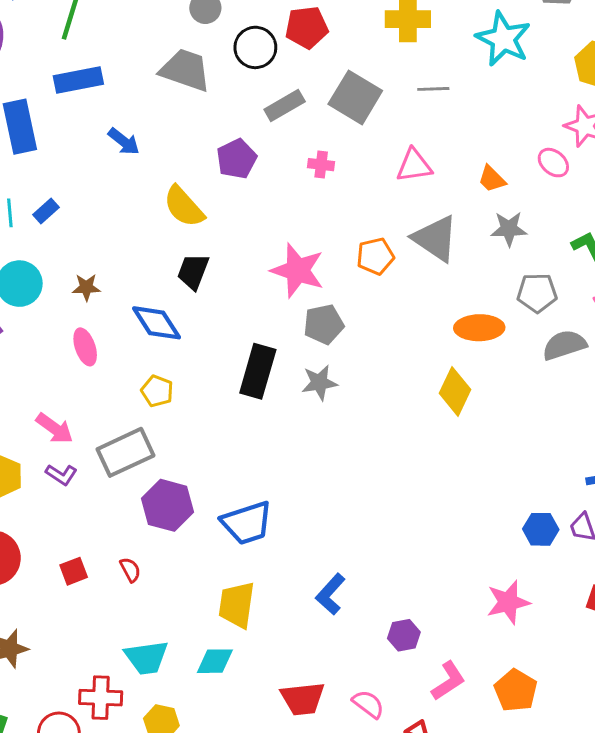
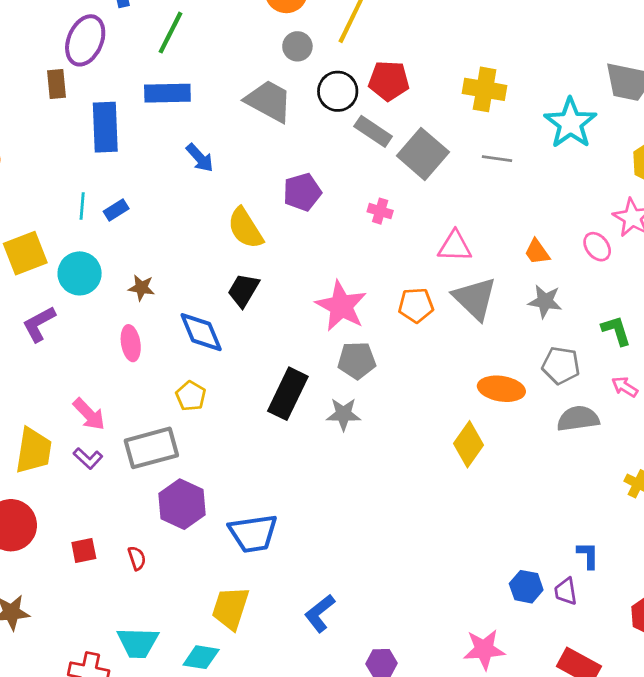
gray rectangle: (285, 105) -> (373, 131), moved, turned 54
pink triangle: (414, 166) -> (455, 246), moved

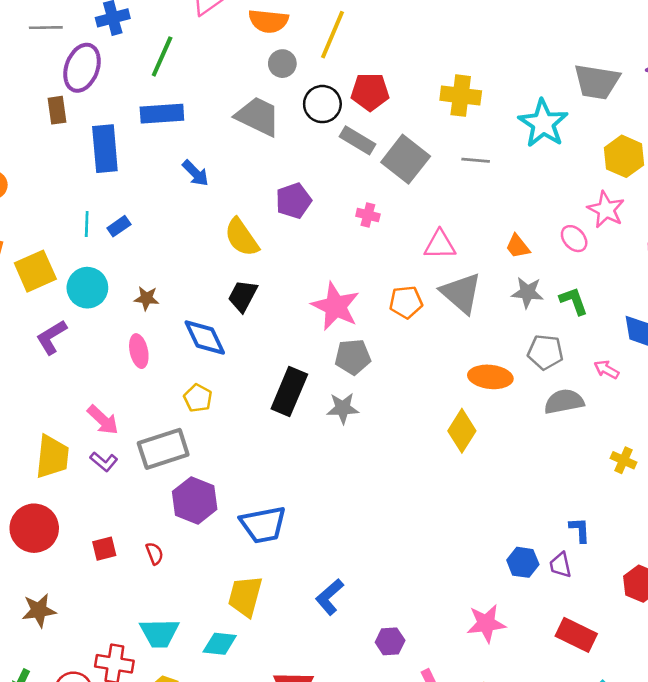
green L-shape: (616, 331) -> (574, 301), moved

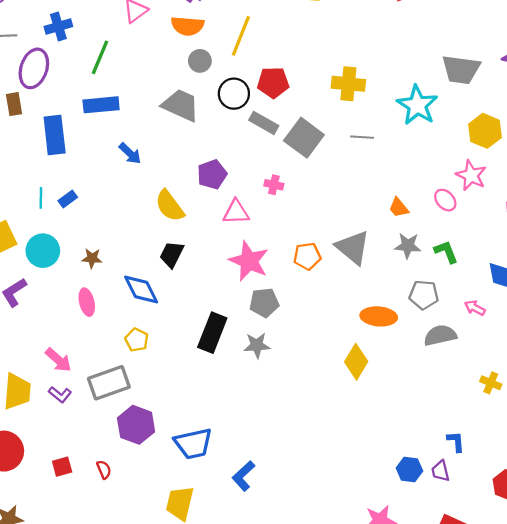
pink triangle: (440, 245) -> (236, 212), moved
blue L-shape: (329, 597) -> (243, 476), moved

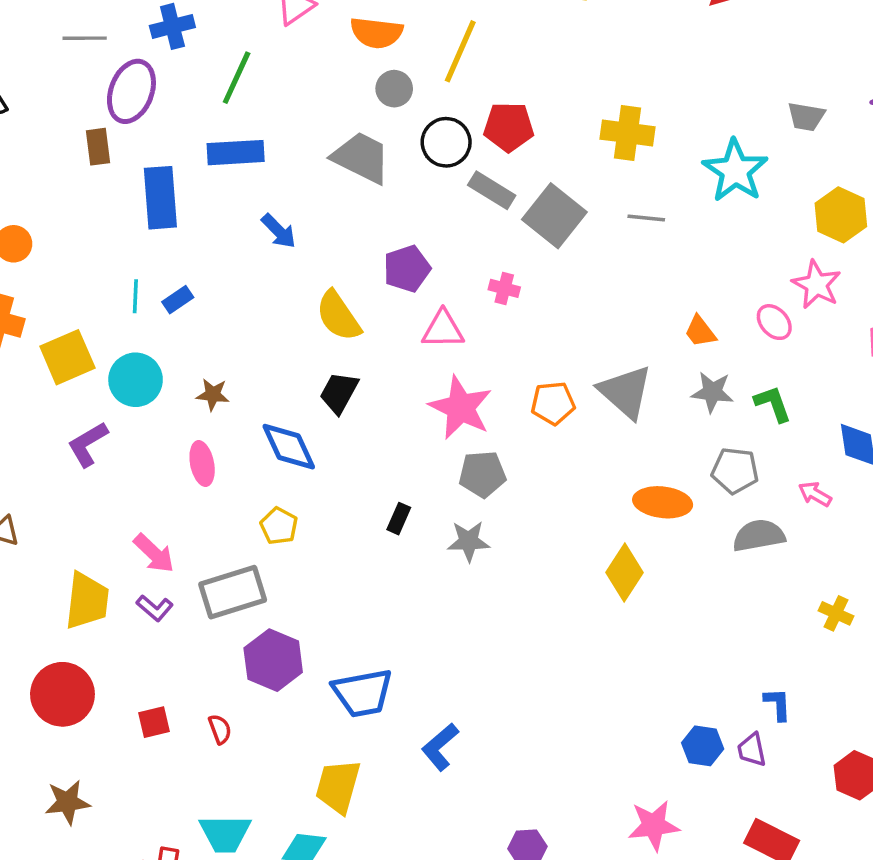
gray trapezoid: (461, 70) -> (806, 117), size x0.6
black rectangle: (212, 333) -> (399, 519), size x0.5

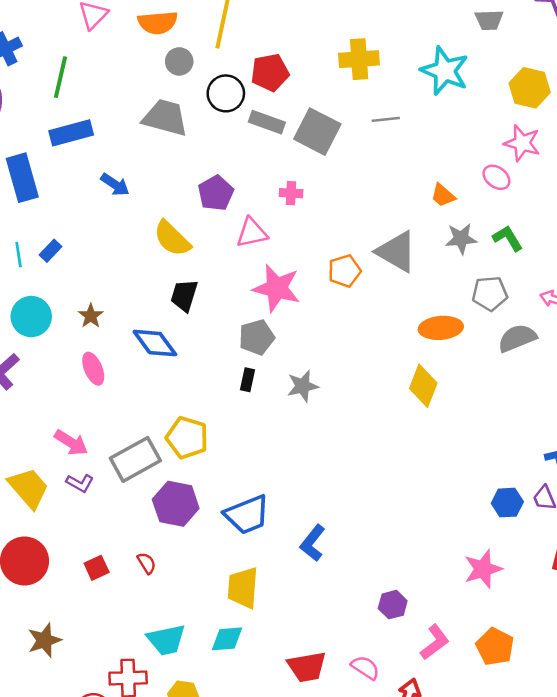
brown star: (213, 394) -> (91, 316), turned -30
gray pentagon: (482, 474) -> (257, 337), moved
yellow pentagon: (279, 526) -> (187, 438), moved, size x1.5
yellow trapezoid: (87, 601) -> (29, 488), turned -36

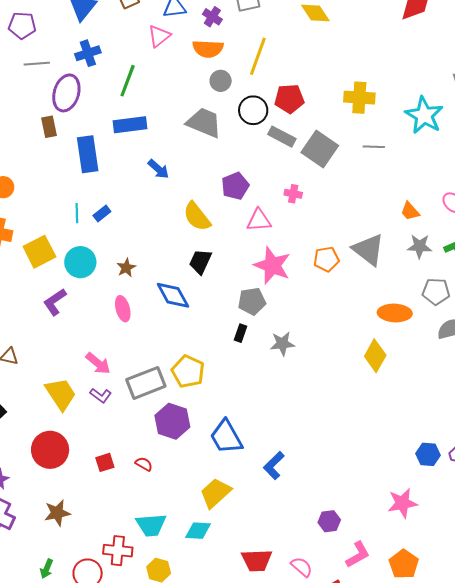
blue trapezoid: (247, 515) -> (226, 437), turned 75
red semicircle: (147, 563) -> (144, 464), turned -36
yellow trapezoid: (243, 588) -> (216, 493), turned 36

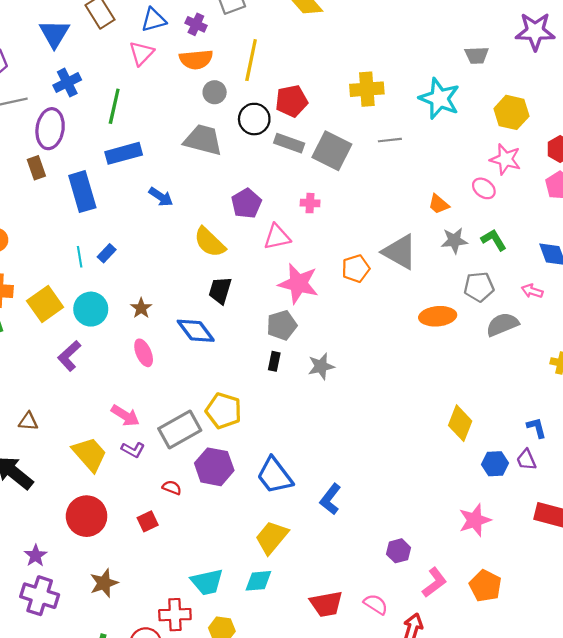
yellow diamond: (375, 356) -> (460, 423), moved
red semicircle: (144, 464) -> (172, 488), moved

